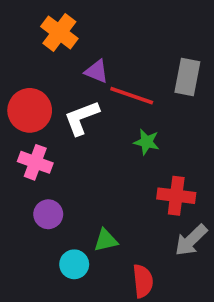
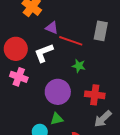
purple circle: (48, 214) -> (58, 92), moved, size x1.6

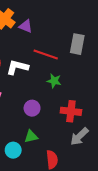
purple triangle: (52, 28) -> (26, 26), moved
white L-shape: (44, 53) -> (17, 67), turned 35
purple circle: (58, 92) -> (32, 108), size x0.6

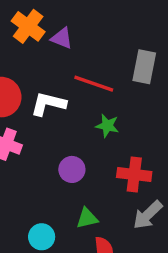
green triangle: (31, 136) -> (87, 218), moved

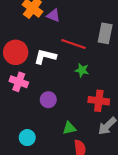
purple circle: (72, 169) -> (48, 100), moved
cyan circle: (42, 237) -> (27, 138), moved

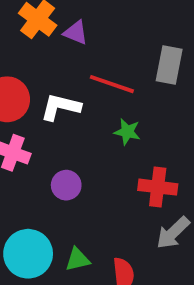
green triangle: (69, 128) -> (78, 259), moved
cyan circle: (27, 138) -> (28, 254), size x1.6

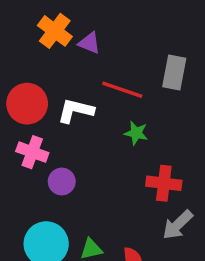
purple circle: (66, 185) -> (62, 182), moved

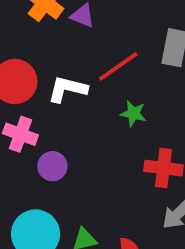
red line: (122, 90) -> (118, 66), turned -54

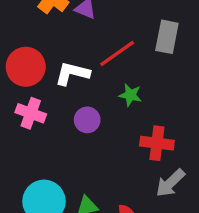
purple circle: (52, 166) -> (87, 120), moved

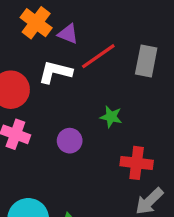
red line: (117, 53) -> (98, 56), moved
white L-shape: (72, 73) -> (55, 72), moved

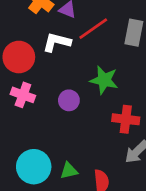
green star: (111, 117) -> (104, 80), size x1.5

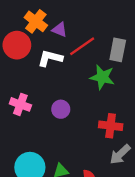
red circle: (19, 57) -> (17, 45), moved
green star: (104, 80) -> (102, 77), moved

